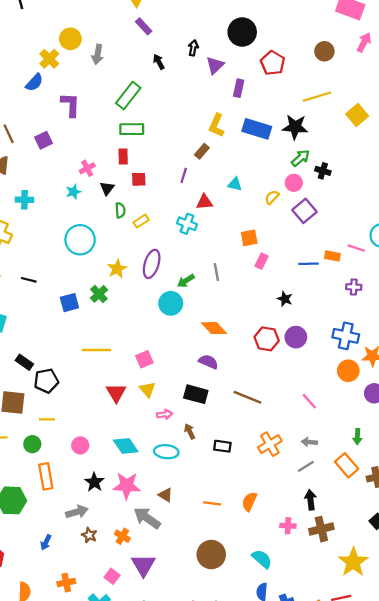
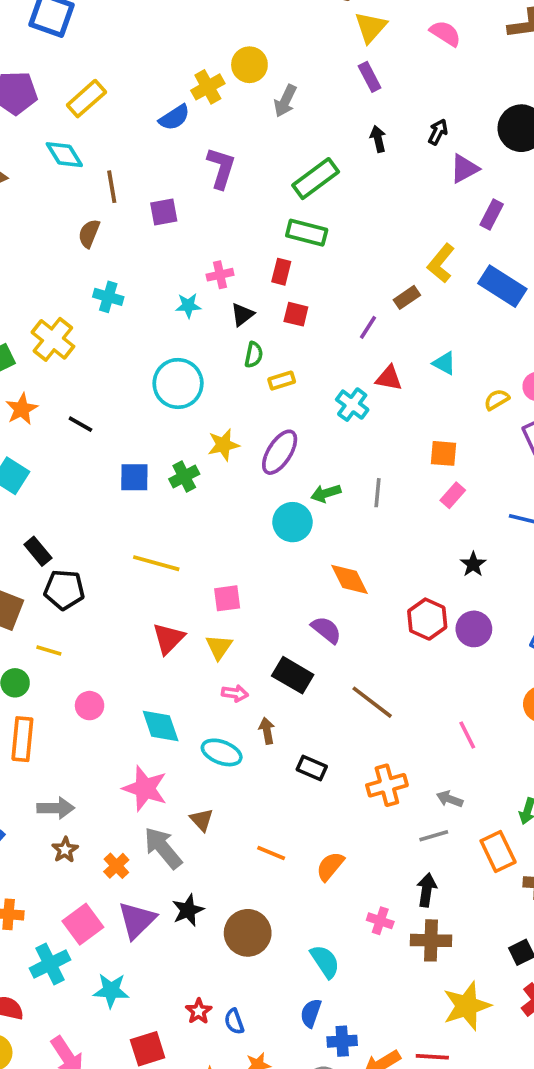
black star: (94, 482) -> (188, 910), moved
pink square: (112, 576) -> (83, 924), size x1.5

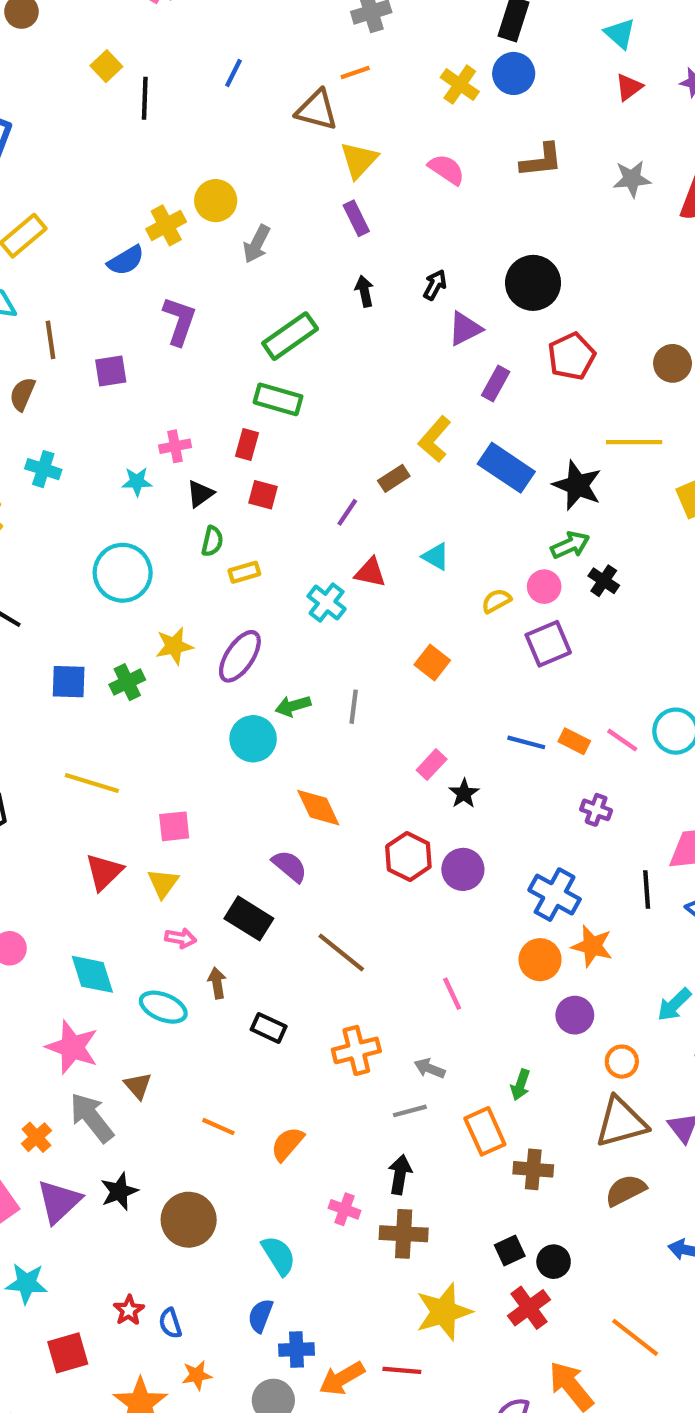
orange square: (444, 453) -> (432, 663), turned 32
pink rectangle: (453, 495) -> (432, 765), moved

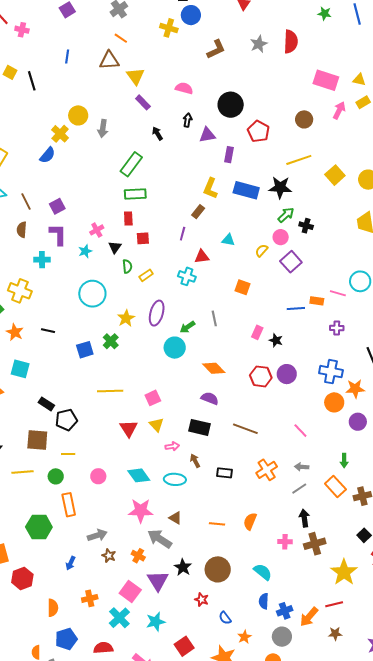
orange line: (355, 73) -> (121, 38), turned 72
pink semicircle: (447, 169) -> (184, 88), moved
purple L-shape: (179, 321) -> (58, 235), moved
purple triangle: (465, 329) -> (207, 135), turned 36
red star: (129, 1310) -> (202, 600), moved

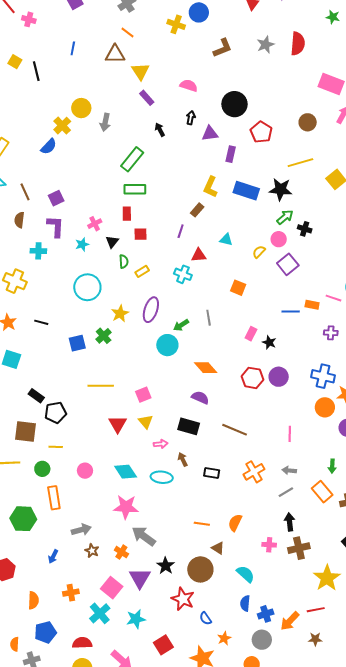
pink line: (300, 431) -> (290, 434), turned 42
brown triangle: (175, 518) -> (218, 548), moved
red star: (202, 600) -> (183, 599), size x1.6

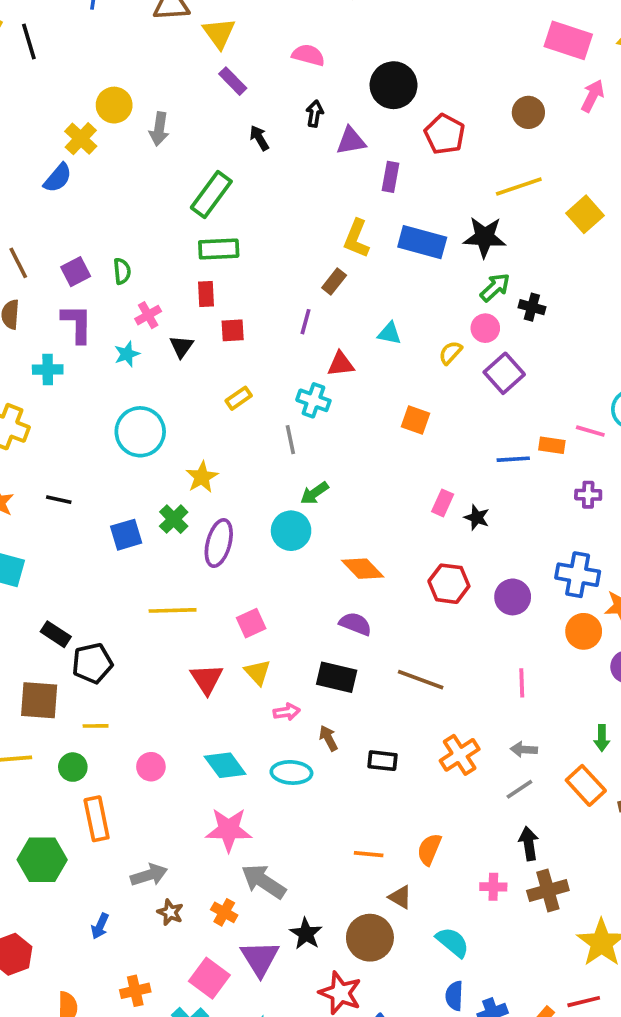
green semicircle: (124, 262) -> (122, 271), moved
purple ellipse: (151, 310) -> (219, 543), moved
gray line: (209, 318) -> (290, 440), moved
purple circle: (279, 377) -> (513, 597), moved

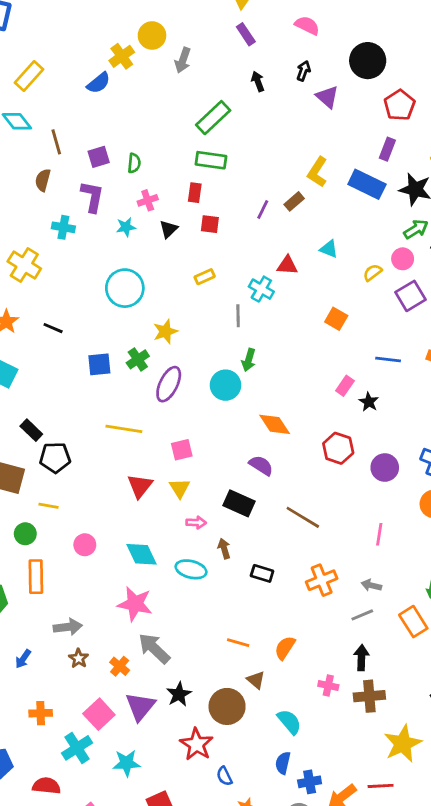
purple triangle: (351, 141) -> (327, 97), turned 40
purple rectangle: (391, 177) -> (387, 149), moved
purple line: (306, 322) -> (263, 209), moved
blue line: (513, 459) -> (388, 360), moved
green arrow: (314, 493) -> (249, 360), turned -50

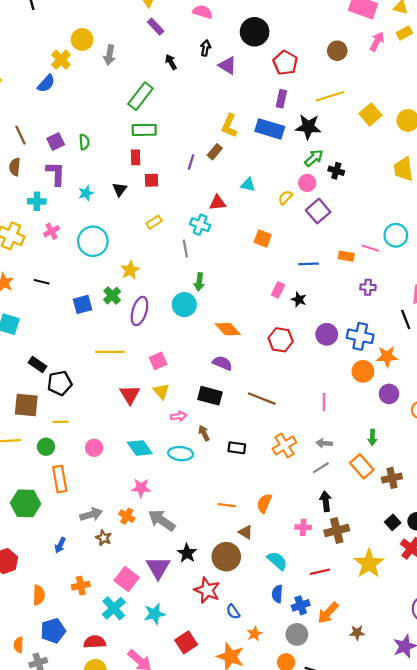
pink cross: (148, 200) -> (51, 231), moved
purple circle: (385, 468) -> (327, 334), moved
pink star: (135, 604) -> (141, 488), size x0.7
orange cross: (120, 666) -> (127, 516), moved
red line: (381, 786) -> (320, 572), moved

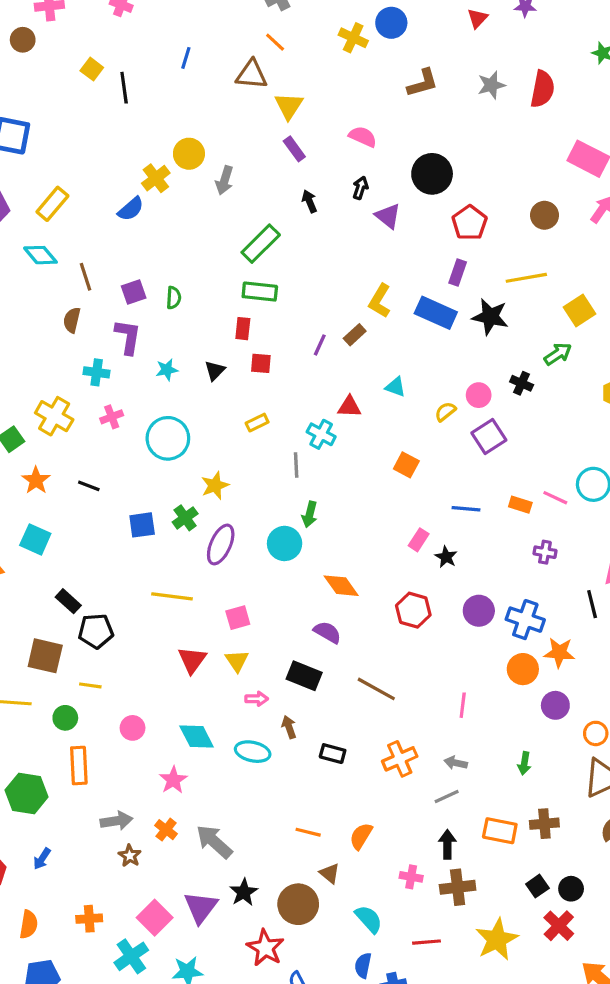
green arrow: (314, 158) -> (558, 354), moved
orange rectangle: (362, 466) -> (500, 831), moved, turned -45
pink star: (141, 488) -> (173, 780), moved, turned 30
blue arrow: (60, 545) -> (42, 859), moved

